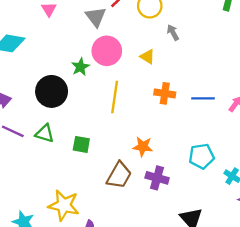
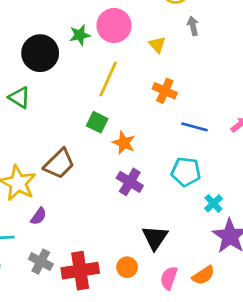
blue line: (203, 98) -> (194, 127), moved
green square: (81, 144) -> (97, 122), moved
brown trapezoid: (119, 175) -> (59, 164), moved

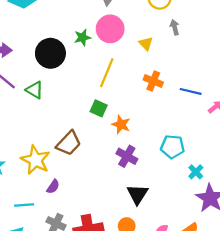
blue line: (194, 127) -> (191, 91), moved
black triangle: (155, 238) -> (137, 194), moved

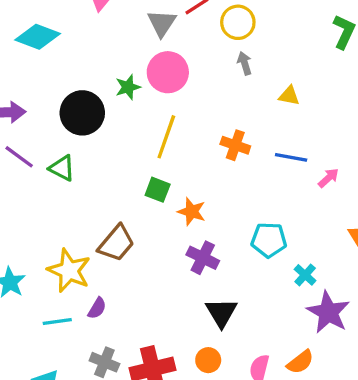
gray arrow: (175, 27) -> (245, 63), moved
yellow triangle: (146, 44) -> (289, 96), moved, turned -32
cyan line: (24, 205) -> (57, 322), moved

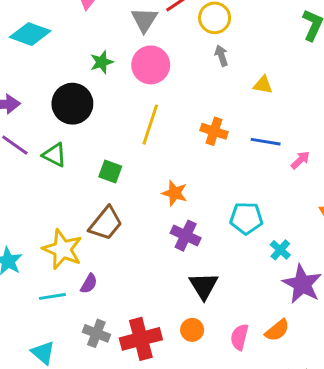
green star: (128, 87) -> (102, 62), moved
green square: (158, 190) -> (110, 171), moved

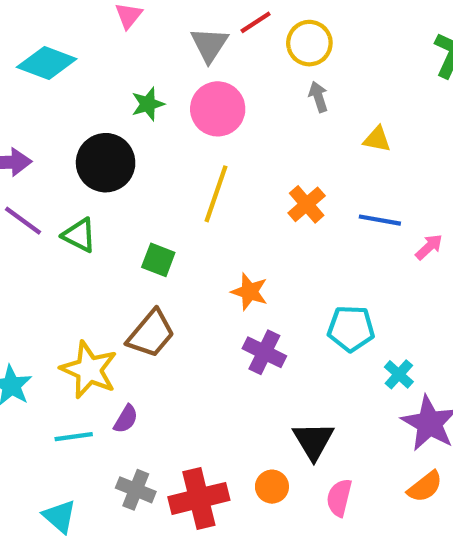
orange cross: (214, 131) -> (307, 204), turned 30
black triangle: (204, 286) -> (313, 441), moved
orange semicircle: (277, 330) -> (425, 487), moved

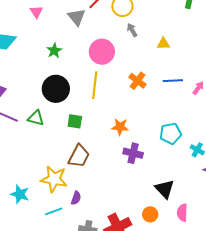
pink circle: (218, 109) -> (102, 52), moved
black circle: (106, 163) -> (56, 89), moved

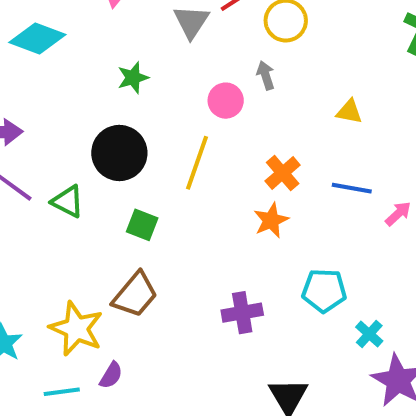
gray arrow: (132, 30) -> (266, 75), moved
pink circle: (102, 52) -> (226, 101), size x0.7
orange star: (120, 127) -> (271, 220), moved, turned 30
purple cross: (133, 153) -> (242, 313), turned -36

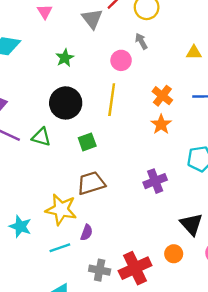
green square: (142, 225) -> (87, 142), turned -30
brown trapezoid: (135, 295) -> (91, 183), turned -136

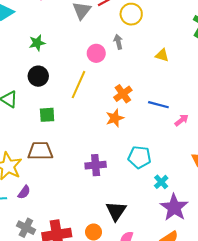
yellow triangle: (194, 52) -> (162, 55), moved
green star: (65, 58) -> (37, 43), moved
black circle: (66, 103) -> (38, 76), size x0.7

